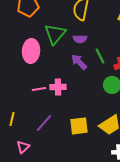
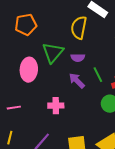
pink line: (39, 89) -> (14, 108), moved

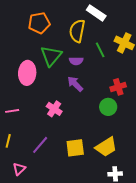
orange pentagon: (26, 25) -> (39, 23), moved
green line: (98, 75) -> (100, 50), moved
pink cross: (56, 106) -> (54, 109), turned 35

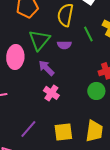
purple arrow: (75, 84) -> (46, 68), moved
pink cross: (54, 109) -> (51, 93), moved
yellow trapezoid: (106, 147) -> (94, 131), turned -50

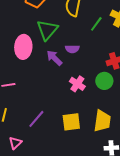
green line: (88, 34) -> (96, 24), turned 63
purple semicircle: (64, 45) -> (72, 49), moved
pink cross: (51, 93) -> (77, 84), moved

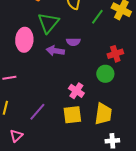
purple arrow: (54, 58) -> (55, 51), turned -36
pink cross: (77, 84) -> (76, 91), moved

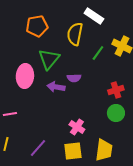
green circle: (105, 74) -> (116, 113), moved

